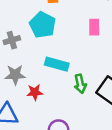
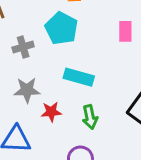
green arrow: (80, 84) -> (90, 117), moved

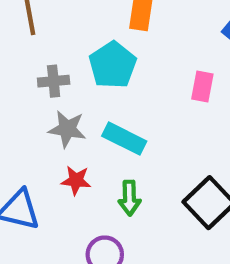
gray star: (27, 90) -> (67, 129), moved

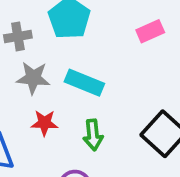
pink rectangle: (202, 87) -> (150, 31), turned 60

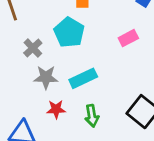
gray cross: (18, 36) -> (33, 48), turned -30
cyan rectangle: (84, 83) -> (83, 78), turned -44

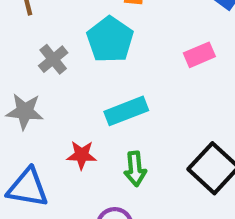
gray star: (46, 77) -> (25, 111), moved

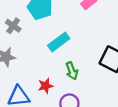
red star: (82, 155) -> (46, 86), moved

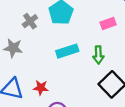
green arrow: (72, 71) -> (98, 55), moved

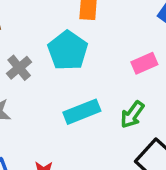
green arrow: (98, 55) -> (132, 115), turned 42

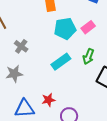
cyan pentagon: (68, 51) -> (65, 29), moved, turned -30

